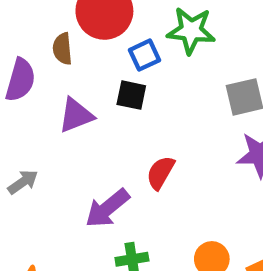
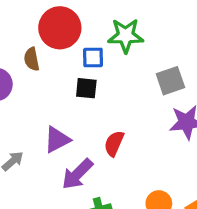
blue square: (145, 55) -> (93, 57), turned 30
purple triangle: (76, 115) -> (57, 140), moved

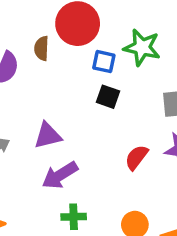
black square: (86, 88) -> (108, 97), moved
red semicircle: (114, 143) -> (137, 157), moved

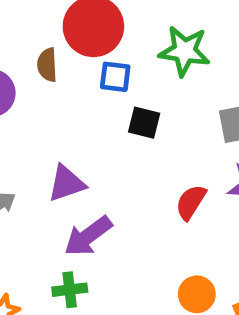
blue square: (104, 62) -> (115, 77), moved
green cross: (74, 217) -> (70, 290), moved

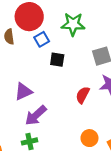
blue square: (115, 77) -> (42, 39), turned -32

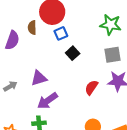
green star: (73, 24) -> (111, 25), moved
black square: (57, 60) -> (73, 53), turned 32

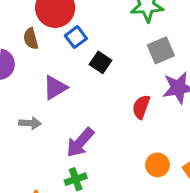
purple triangle: (39, 78) -> (55, 88), moved
gray arrow: (10, 86) -> (30, 123), moved, turned 48

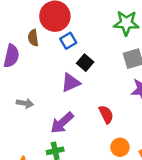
purple triangle: (55, 88) -> (71, 83), moved
red semicircle: (141, 107) -> (106, 114), moved, turned 126

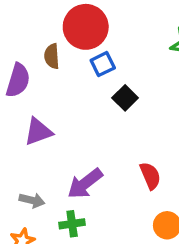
purple triangle: (71, 83) -> (38, 132), moved
gray arrow: (25, 103) -> (32, 200), moved

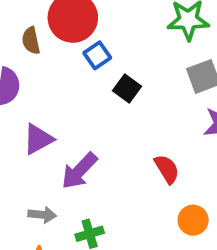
brown semicircle: (52, 56) -> (31, 41), moved
purple arrow: (85, 184) -> (79, 171), moved

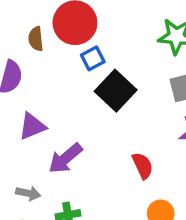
black square: (127, 88) -> (116, 91), size x1.6

